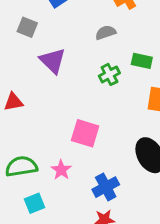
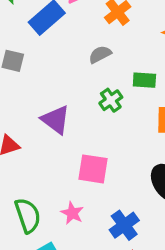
purple triangle: (53, 61) -> (56, 120), moved
green semicircle: (21, 166) -> (28, 215), turned 88

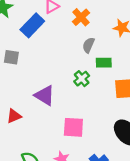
gray semicircle: (100, 54) -> (88, 45), moved, turned -35

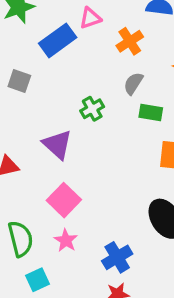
green cross: (82, 79) -> (92, 109), moved
pink square: (73, 127) -> (64, 200), moved, turned 30

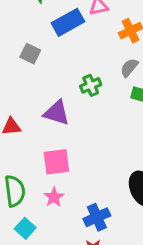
purple triangle: (57, 144) -> (57, 113), turned -32
pink square: (64, 200) -> (56, 162), turned 32
cyan square: (38, 280) -> (25, 228), turned -30

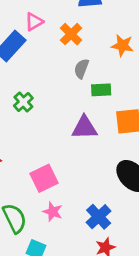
green cross: (91, 85) -> (23, 102), moved
purple triangle: (57, 113) -> (84, 128), moved

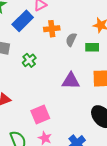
orange cross: (71, 34) -> (52, 29), moved, turned 35
green rectangle: (101, 90) -> (92, 47), moved

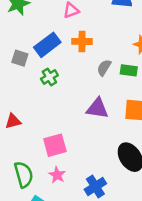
blue rectangle: (23, 21) -> (47, 45), moved
gray semicircle: (71, 40) -> (104, 68), moved

